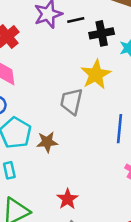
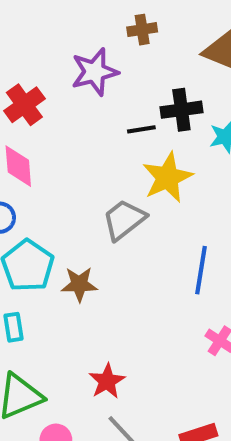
black line: (76, 20) -> (141, 129), moved
gray trapezoid: (71, 101) -> (124, 220), turned 36

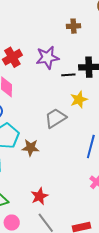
purple star: (95, 72) -> (47, 57), moved
yellow star: (167, 177) -> (79, 100), size x0.7

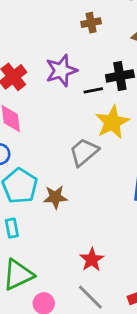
yellow star: (79, 100) -> (112, 122), size x1.4
red star: (39, 196) -> (92, 260), moved

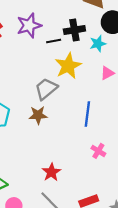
brown star: (55, 197) -> (38, 115), moved

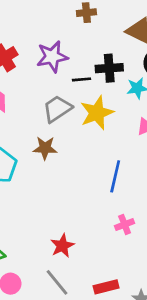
gray trapezoid: (46, 89) -> (57, 109), moved
brown star: (38, 115) -> (45, 148), moved
pink cross: (98, 151) -> (125, 225), turned 32

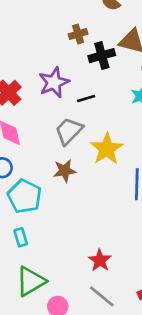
black cross: (109, 68) -> (102, 56), moved
yellow star: (97, 113) -> (107, 149), moved

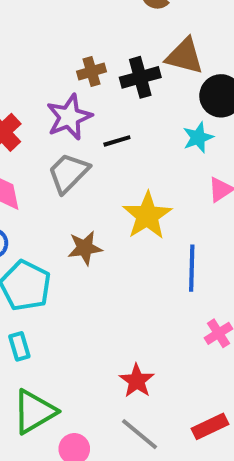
brown cross: (78, 34) -> (91, 71), moved
gray trapezoid: (69, 131) -> (68, 173), moved

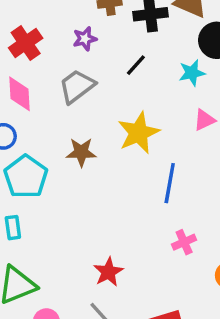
purple star: (69, 117) -> (85, 39), size x0.6
black line: (117, 141) -> (136, 65), moved, turned -40

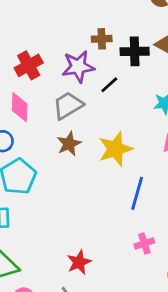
purple star: (85, 39) -> (78, 67), size x1.6
black line: (136, 65) -> (109, 85), moved
brown star: (81, 152) -> (69, 144), moved, turned -30

